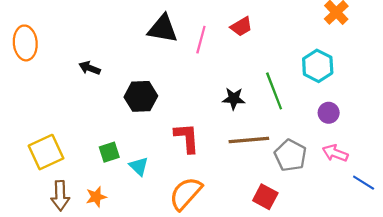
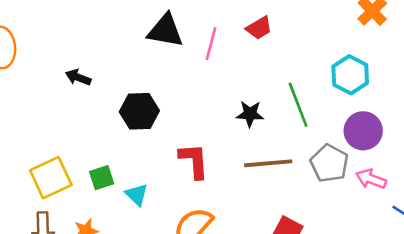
purple circle: (329, 113) -> (363, 131), size x1.5
yellow square: (46, 152) -> (51, 178), moved
gray pentagon: (290, 155) -> (329, 163), moved

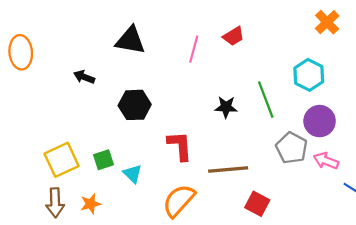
black triangle: (165, 31) -> (130, 40), moved
brown line: (268, 163) -> (228, 169), moved

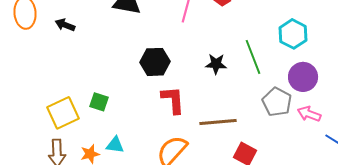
black arrow: (84, 77) -> (65, 25), moved
black hexagon: (135, 105) -> (155, 62), moved
green square: (103, 160) -> (99, 102), moved, turned 36
cyan triangle: (132, 174) -> (115, 145), moved, turned -36

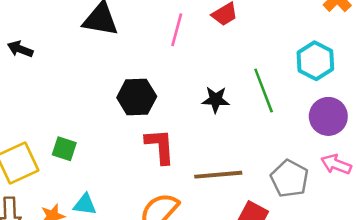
gray pentagon: (277, 102) -> (289, 179), moved

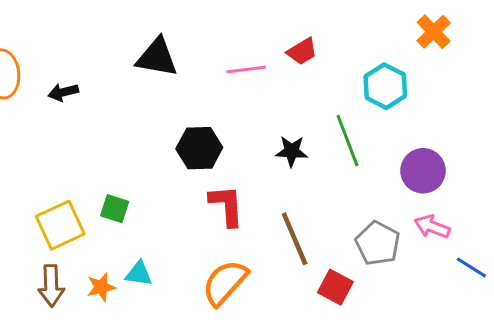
pink line: (177, 30) -> (246, 70), turned 68
black arrow: (20, 49) -> (63, 92), turned -35
cyan hexagon: (315, 61) -> (385, 86), moved
brown line: (218, 175) -> (295, 239), turned 72

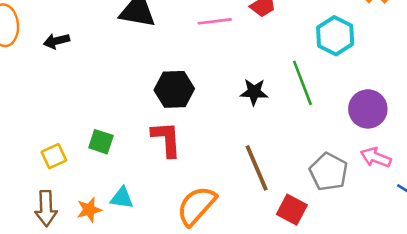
red L-shape: (227, 206) -> (166, 139), moved
yellow square: (60, 225) -> (54, 156), size x0.6

